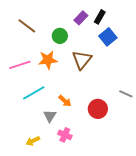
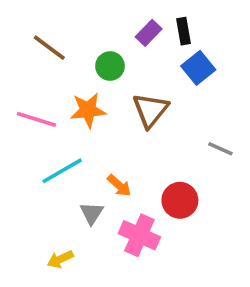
black rectangle: (100, 17) -> (184, 31), turned -40
pink line: (20, 65) -> (36, 119), turned 35
gray line: (126, 94) -> (220, 149), moved
pink cross: (65, 135) -> (139, 235), moved, size x1.5

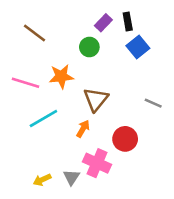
green circle: (110, 66) -> (89, 47), moved
brown triangle: (150, 110) -> (96, 99), moved
orange arrow: (119, 186) -> (83, 129), turned -102
gray triangle: (92, 213) -> (71, 177), moved

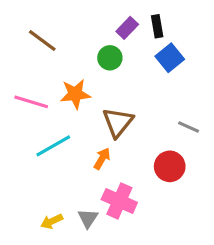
red circle: (125, 139) -> (170, 166), moved

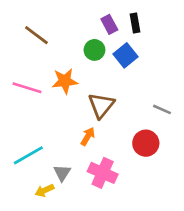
purple rectangle: (127, 28) -> (109, 24), turned -72
blue square: (170, 58) -> (126, 55), moved
cyan line: (53, 146) -> (28, 155), moved
gray triangle: (88, 218) -> (62, 173), moved

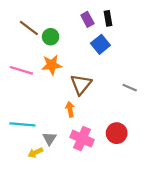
green circle: (94, 50) -> (51, 37), moved
orange arrow: (88, 136) -> (70, 109), turned -40
red circle: (146, 143) -> (117, 133), moved
cyan line: (28, 155) -> (22, 124), turned 35

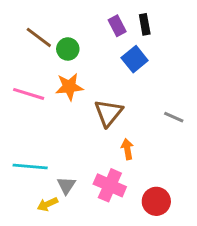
orange arrow: (70, 109) -> (127, 149), moved
red circle: (117, 133) -> (156, 201), moved

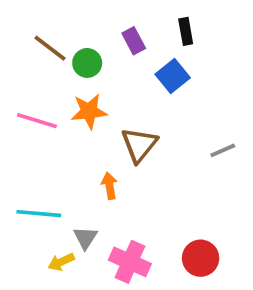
purple rectangle: (117, 26) -> (134, 41), moved
gray line: (174, 117) -> (223, 150), turned -48
orange arrow: (127, 149) -> (109, 186), moved
pink cross: (110, 185) -> (130, 262), moved

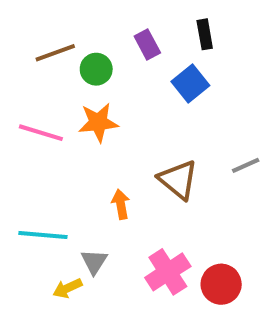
brown line: (50, 48) -> (55, 53), turned -57
brown triangle: (139, 145) -> (178, 180), moved, turned -30
pink cross: (130, 262) -> (168, 272), moved, turned 33

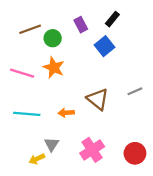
black rectangle: (205, 34) -> (112, 19), turned 49
orange star: (98, 122) -> (54, 68), turned 30
orange arrow: (121, 204) -> (66, 113), turned -84
cyan line: (43, 235) -> (27, 114), moved
red circle: (221, 284) -> (135, 153), moved

